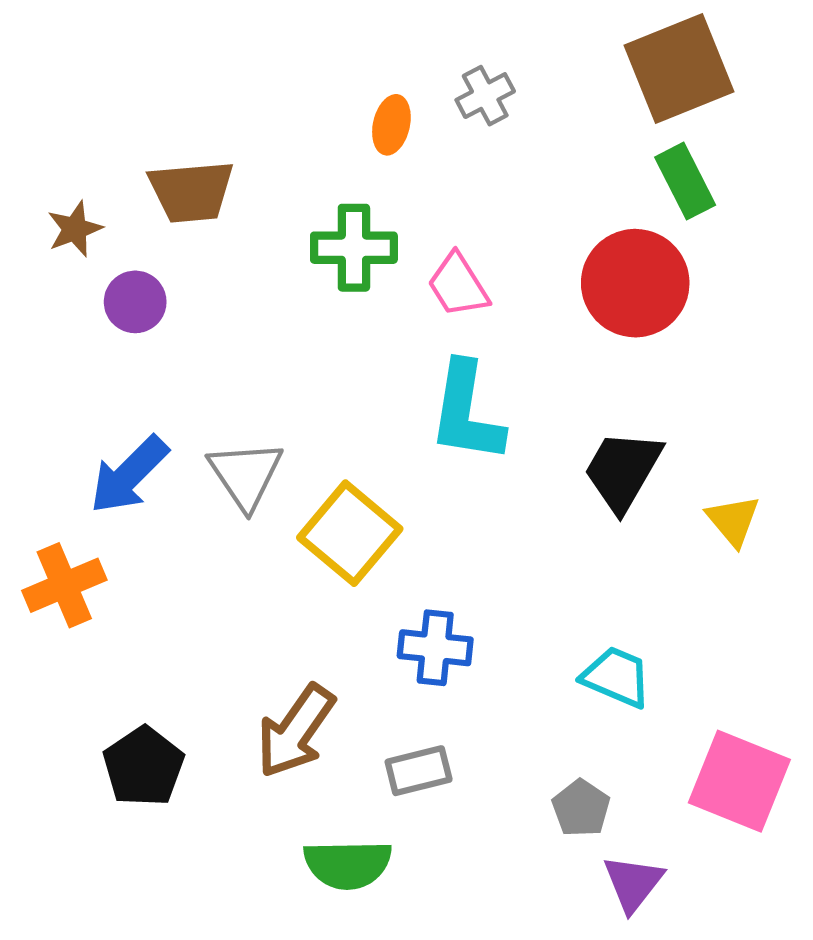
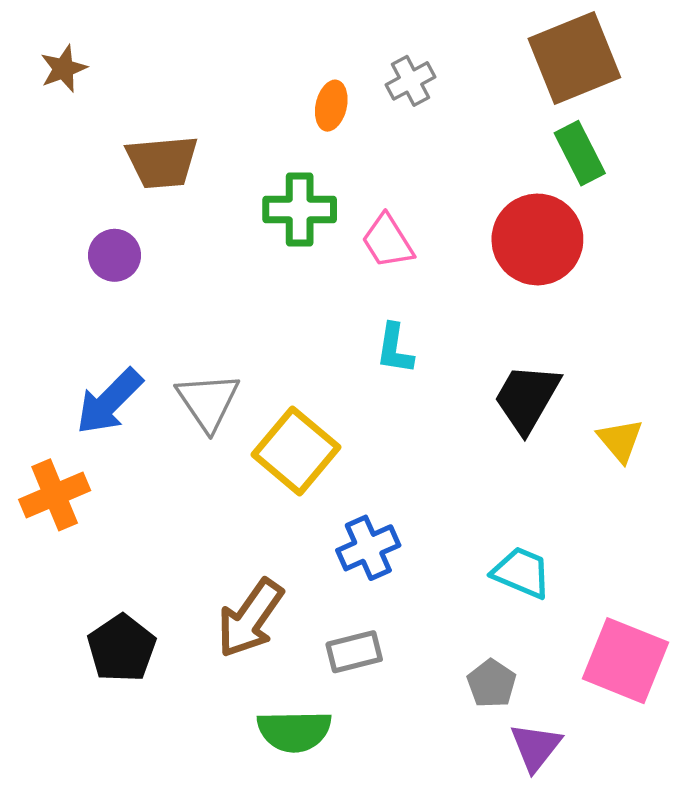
brown star: (75, 229) -> (63, 69), moved
cyan L-shape: (466, 412) -> (395, 349), size x0.6
blue cross: (435, 648) -> (368, 548), turned -30

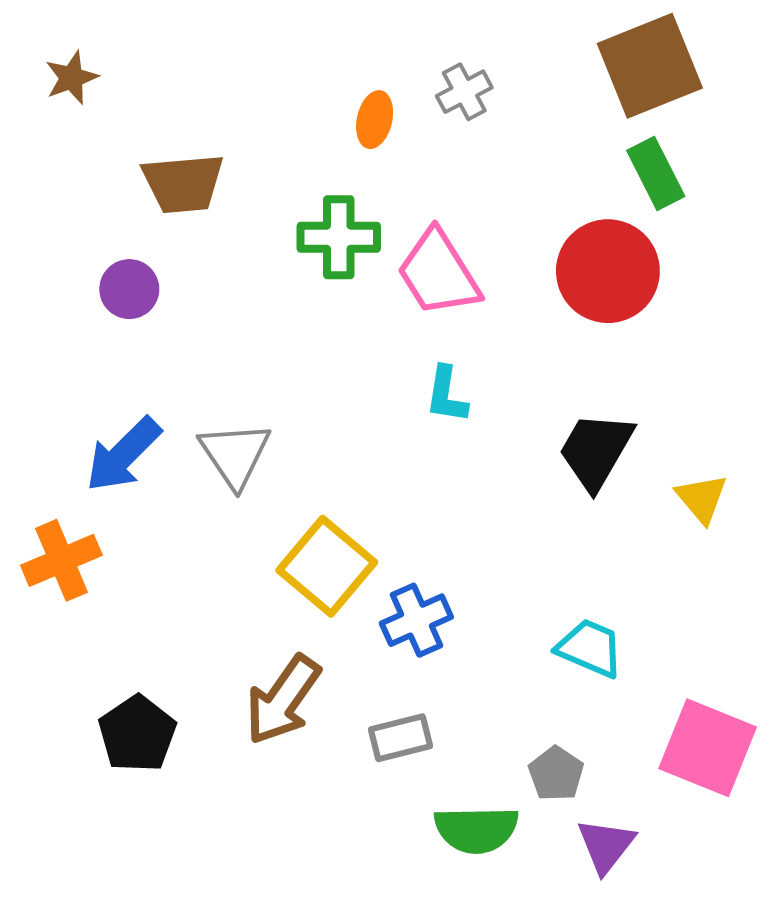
pink trapezoid: (388, 241) -> (438, 273), size x1.4
yellow square: (296, 451) -> (327, 566), moved
green semicircle: (294, 731) -> (476, 830), moved

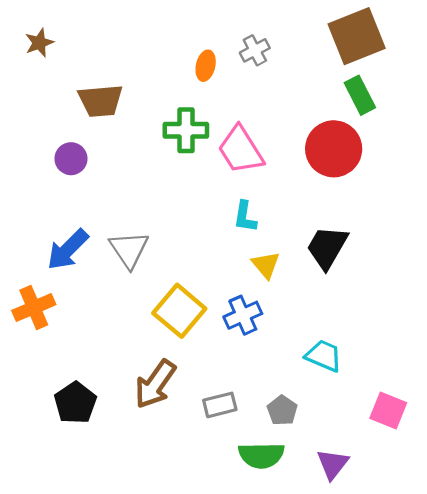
yellow triangle: (702, 498) -> (266, 265), moved
blue cross: (416, 620) -> (243, 315), moved
pink square: (708, 748) -> (388, 410), size x0.7
gray pentagon: (556, 774) -> (282, 410), moved

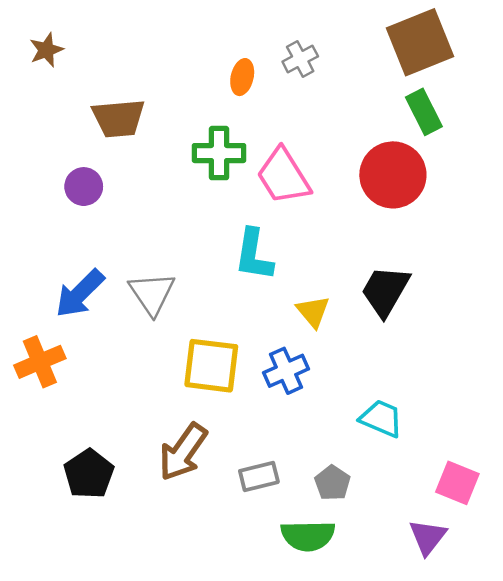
cyan L-shape: (245, 217) -> (254, 255), moved, size x1.4
yellow square: (179, 311) -> (211, 366), turned -33
purple triangle: (333, 464) -> (428, 537), moved

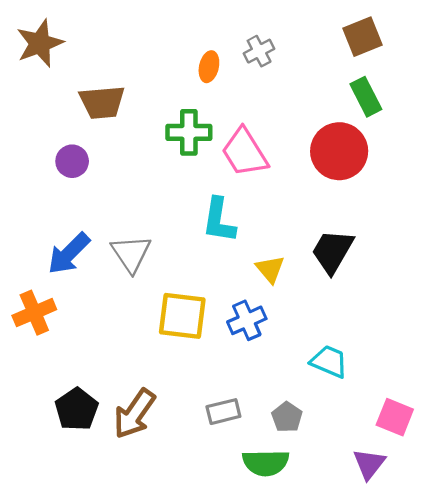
brown square: (420, 42) -> (362, 37), size x0.7
brown star: (46, 50) -> (40, 43), size x1.6
brown arrow: (183, 452) -> (134, 414), moved

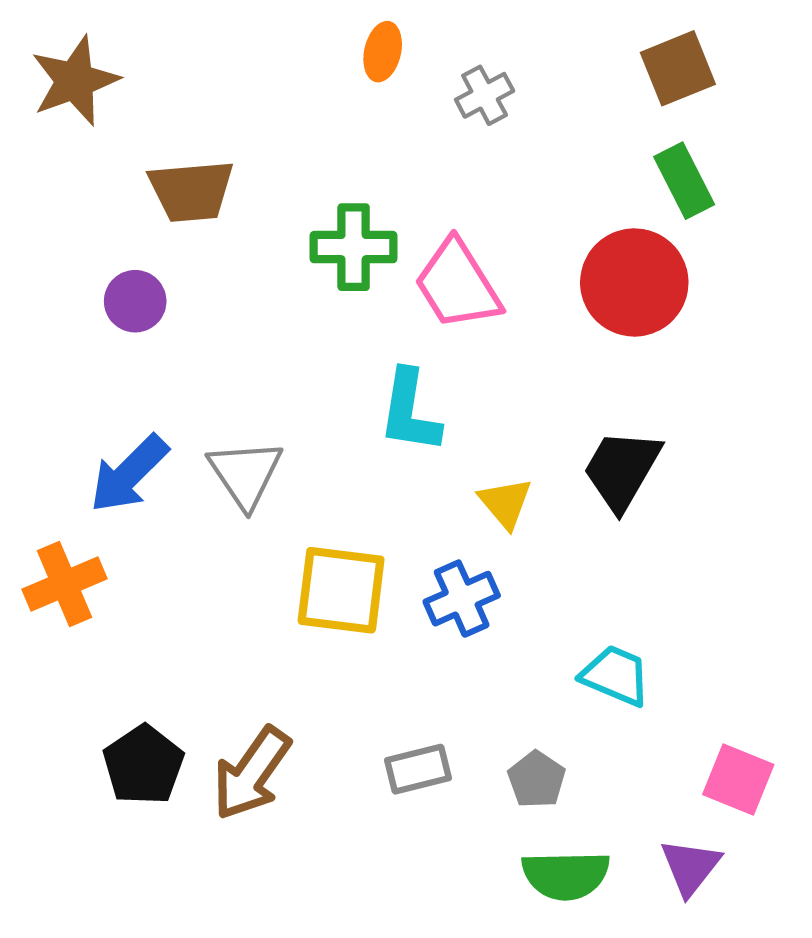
orange ellipse: (209, 67) -> (383, 52), moved
green semicircle: (266, 463) -> (566, 875), moved

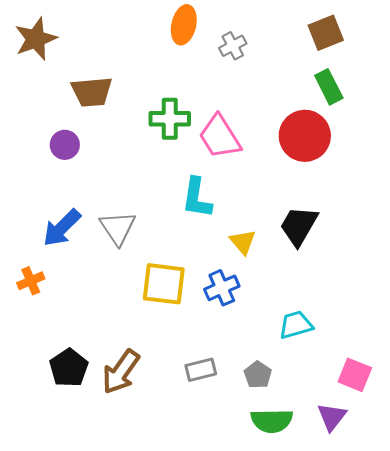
orange ellipse: (383, 52) -> (184, 25), size x1.4
orange cross: (64, 584) -> (31, 281), size x0.7
cyan trapezoid: (616, 676) -> (296, 325), turned -39

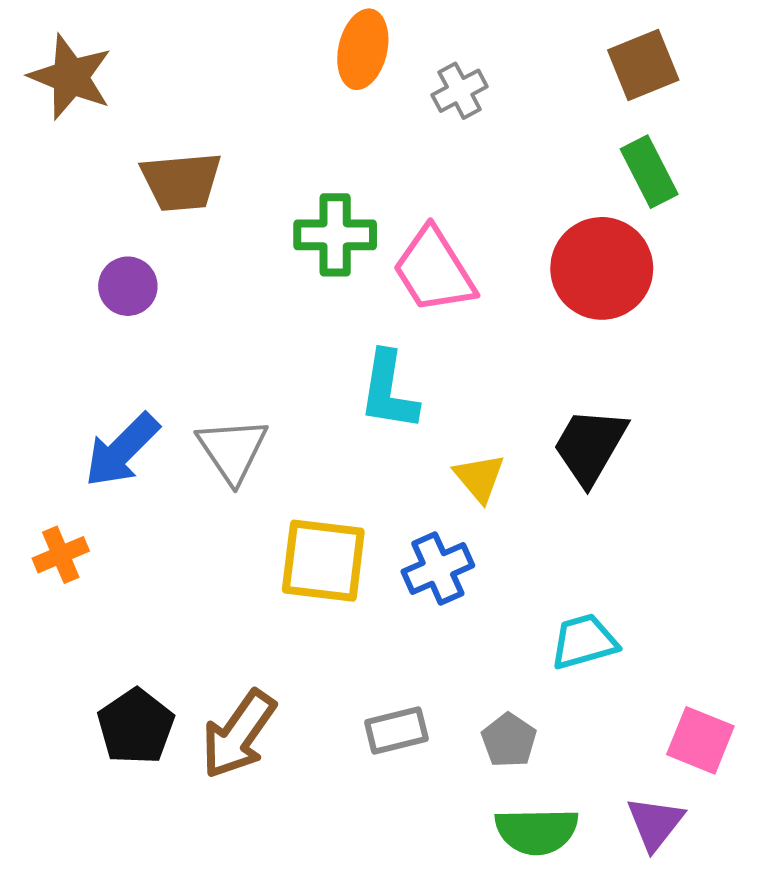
brown star: (36, 39) -> (71, 77), turned -30

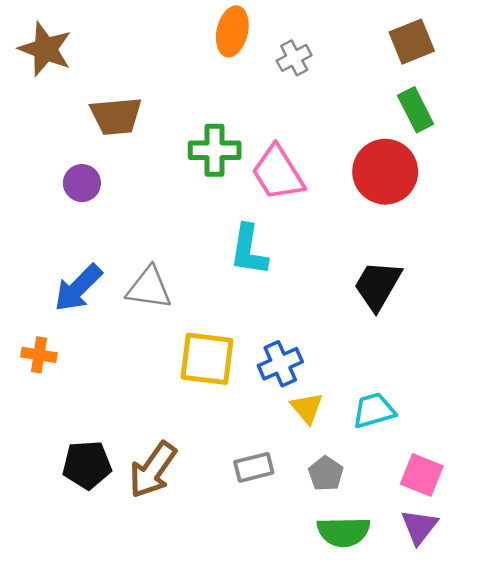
gray triangle: (233, 450) -> (149, 288), turned -48
yellow triangle: (479, 478) -> (307, 408), moved
orange cross: (61, 555) -> (39, 355), turned 32
black pentagon: (136, 726) -> (87, 465), turned 30
pink square: (700, 740) -> (422, 475), moved

